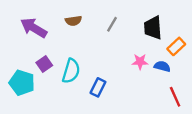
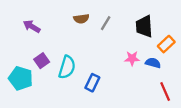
brown semicircle: (73, 21) -> (81, 19), moved
purple arrow: (34, 28) -> (32, 26), size x0.7

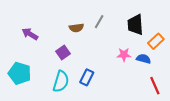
brown semicircle: (81, 19) -> (76, 28), moved
purple arrow: (32, 26) -> (30, 34), moved
purple square: (42, 61) -> (63, 53), moved
cyan semicircle: (67, 67) -> (61, 81), moved

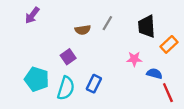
purple arrow: (30, 34) -> (32, 15), moved, turned -84
blue semicircle: (144, 59) -> (154, 74), moved
cyan pentagon: (20, 73) -> (37, 79), moved

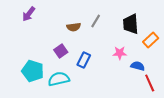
blue rectangle: (94, 84) -> (84, 60), moved
cyan semicircle: (66, 88) -> (59, 79), turned -120

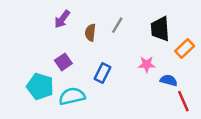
purple arrow: (29, 14) -> (62, 19), moved
brown semicircle: (74, 27) -> (90, 33), turned 104
purple square: (61, 51) -> (63, 62), moved

